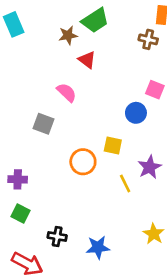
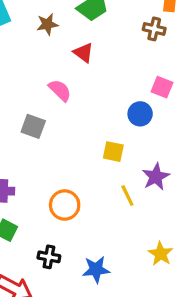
brown star: (68, 35) -> (47, 24), moved
orange circle: (83, 162) -> (65, 205), moved

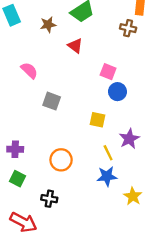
pink square: (162, 87) -> (108, 72), moved
pink semicircle: (60, 90) -> (29, 70), moved
gray square: (33, 126) -> (52, 101), moved
blue star: (96, 269) -> (107, 176), moved

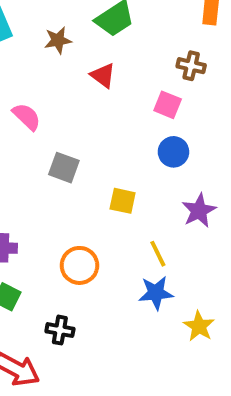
brown cross: (128, 28) -> (191, 66), moved
pink square: (108, 72) -> (168, 105), moved
yellow square: (97, 120) -> (123, 201), moved
purple star: (129, 139) -> (199, 211), moved

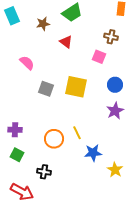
blue circle: (173, 152) -> (115, 85), moved
yellow square: (123, 201) -> (76, 87), moved, size x1.6
yellow line: (158, 254) -> (77, 133), moved

